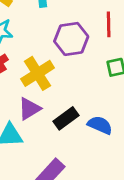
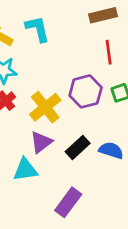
purple hexagon: (71, 39) -> (86, 91), moved

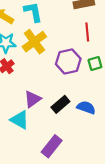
yellow cross: (45, 107) -> (34, 42), moved
cyan triangle: (25, 170) -> (20, 120), turned 36

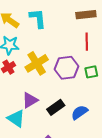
yellow cross: (34, 42) -> (37, 63), moved
blue semicircle: (86, 108) -> (79, 112), turned -60

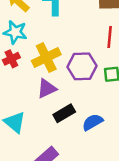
purple triangle: (30, 100) -> (47, 89), moved

